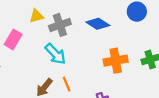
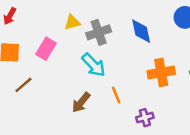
blue diamond: (98, 24) -> (141, 31), turned 45
orange line: (67, 84) -> (116, 95), moved

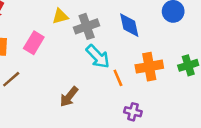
cyan arrow: (94, 65) -> (98, 57), moved
orange line: (116, 95) -> (118, 78), moved
purple cross: (145, 118) -> (133, 112), turned 30

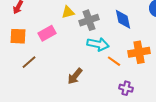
pink rectangle: (34, 43) -> (47, 33), turned 30
cyan arrow: (98, 57) -> (98, 44), turned -35
orange line: (118, 78) -> (114, 61), turned -32

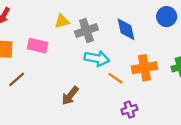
pink rectangle: (47, 33) -> (38, 46), turned 42
purple cross: (126, 88) -> (129, 110), turned -32

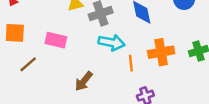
pink rectangle: (38, 46) -> (56, 40), moved
orange line: (115, 78) -> (131, 63), turned 49

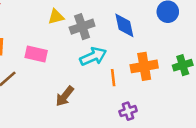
cyan arrow: (112, 43) -> (93, 56), turned -35

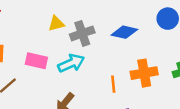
blue diamond: (124, 25) -> (124, 32), turned -65
cyan arrow: (93, 56) -> (71, 63), moved

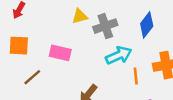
blue diamond: (124, 32) -> (147, 25), turned -65
cyan arrow: (71, 63) -> (119, 55), moved

